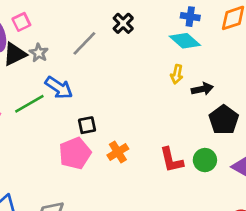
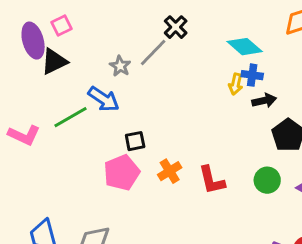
blue cross: (190, 17) -> (252, 75), moved
gray line: (84, 43) -> (153, 53), moved
gray star: (39, 53) -> (120, 66), moved
red L-shape: (171, 160) -> (212, 180), moved

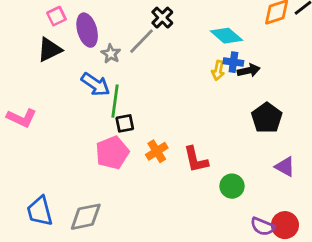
purple ellipse: (33, 41) -> (87, 30), moved
black arrow: (264, 101) -> (249, 70), moved
green line: (71, 117) -> (115, 101), moved, turned -52
green circle: (267, 180) -> (232, 186), moved

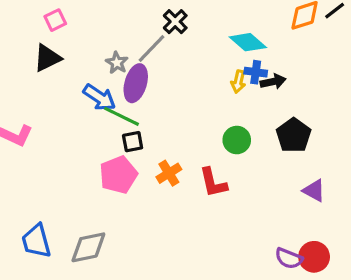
purple ellipse: (87, 30) -> (136, 83), moved, turned 32
green line: (115, 101) -> (122, 116), turned -72
green circle: (232, 186) -> (237, 140), moved

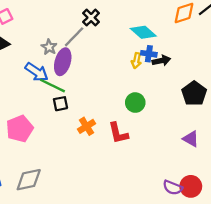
black pentagon: (294, 135) -> (194, 93), moved
pink pentagon: (118, 175) -> (20, 129), moved

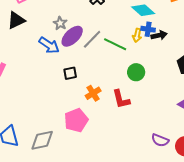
gray line: (74, 37) -> (92, 39), moved
purple ellipse: (63, 62) -> (72, 36), turned 30
green line: (53, 86) -> (115, 44), moved
pink pentagon: (20, 129) -> (76, 120), moved
purple semicircle: (173, 188) -> (160, 140), moved

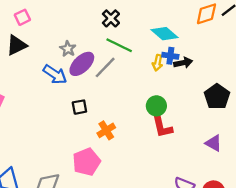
green line: (115, 44) -> (119, 45), moved
red L-shape: (121, 99) -> (162, 127), moved

